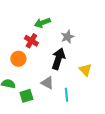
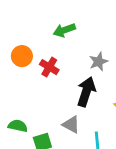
green arrow: (42, 23) -> (64, 30), moved
orange circle: (18, 59) -> (22, 56), moved

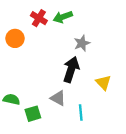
green arrow: (64, 30) -> (63, 17), moved
red cross: (49, 67) -> (39, 18), moved

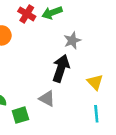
cyan line: (81, 113) -> (96, 114), moved

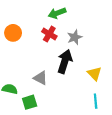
red cross: (27, 14) -> (49, 34), moved
gray triangle: (47, 99) -> (41, 78), moved

